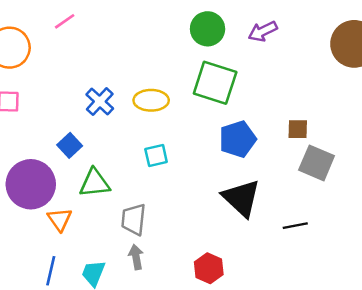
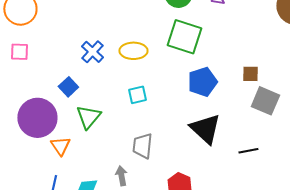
green triangle: (95, 183) -> (88, 117), turned -44
gray trapezoid: (134, 219) -> (142, 146), moved

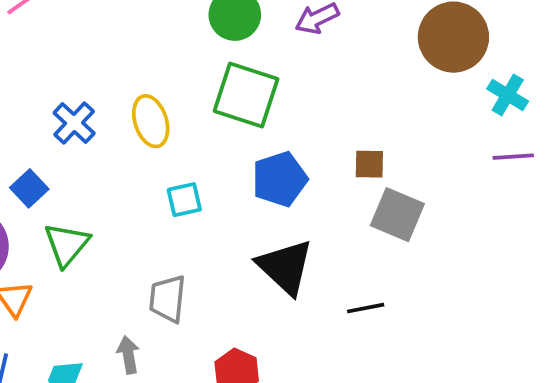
yellow ellipse: (133, 51) -> (151, 121), turned 72
cyan square: (137, 95) -> (184, 200), moved

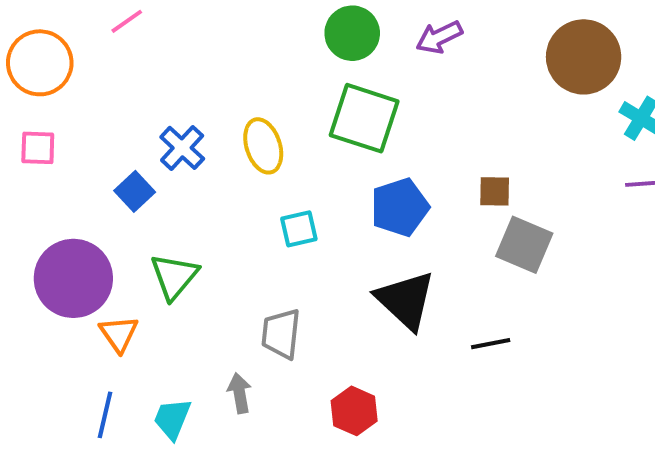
blue square: (29, 188) -> (135, 191), moved

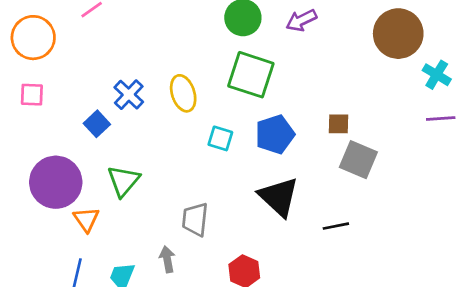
cyan square: (299, 229) -> (220, 138), moved, turned 30

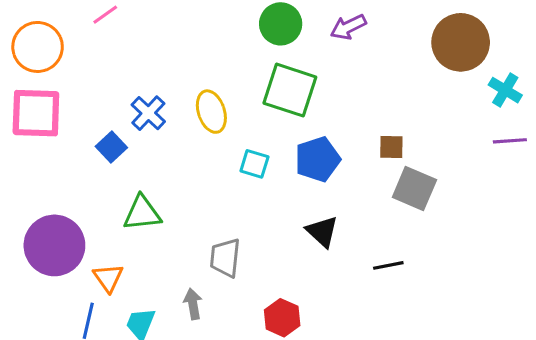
pink square: (32, 95) -> (36, 113), size x1.8
green triangle: (123, 181) -> (142, 213), turned 44
purple circle: (56, 182) -> (54, 245), moved
black triangle: (279, 197) -> (322, 232), size x0.7
orange triangle: (86, 219) -> (108, 278), moved

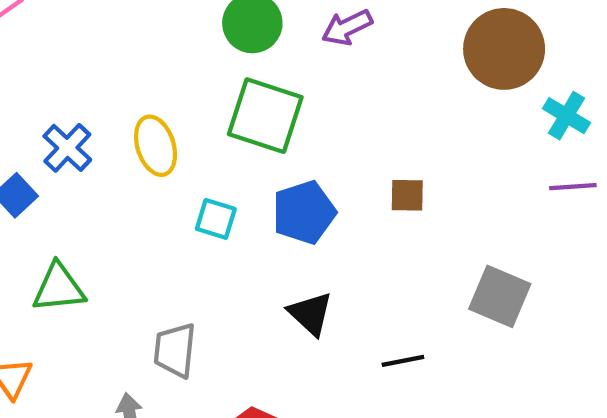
gray square: (414, 189) -> (500, 296), moved

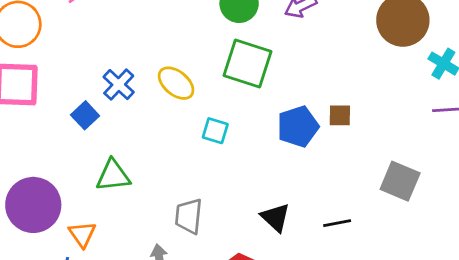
yellow ellipse: (156, 146) -> (176, 83), turned -33
blue pentagon: (304, 212) -> (298, 127), moved
black triangle: (310, 314) -> (275, 218), moved

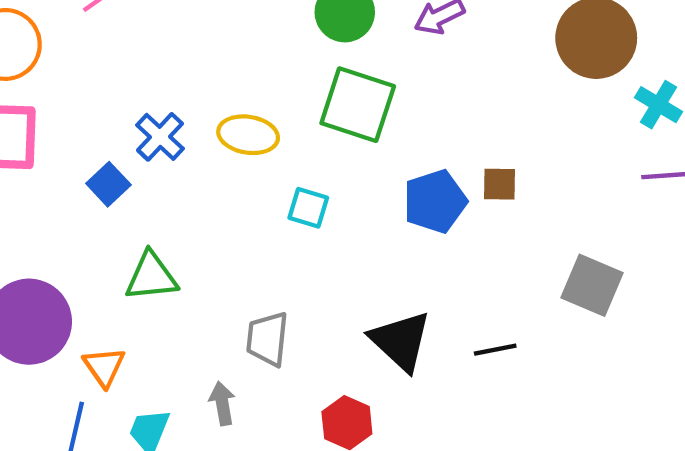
yellow ellipse: (176, 83) -> (248, 135), turned -30
black triangle: (275, 218) -> (401, 341), size x1.4

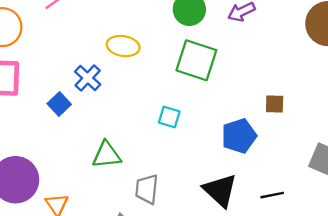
yellow ellipse: (248, 135) -> (123, 46), moved
blue pentagon: (435, 201) -> (239, 136), moved
green triangle: (151, 277) -> (107, 155), moved

